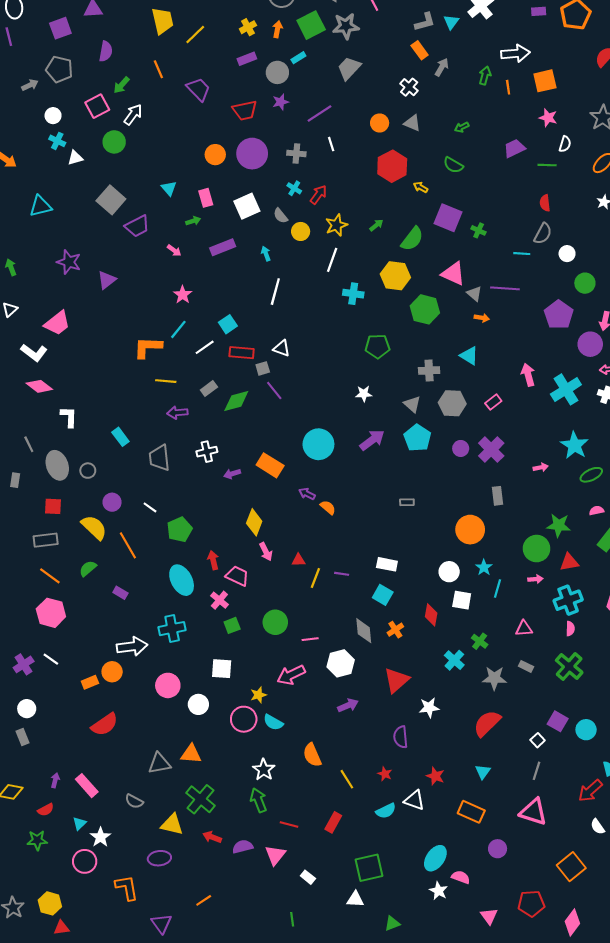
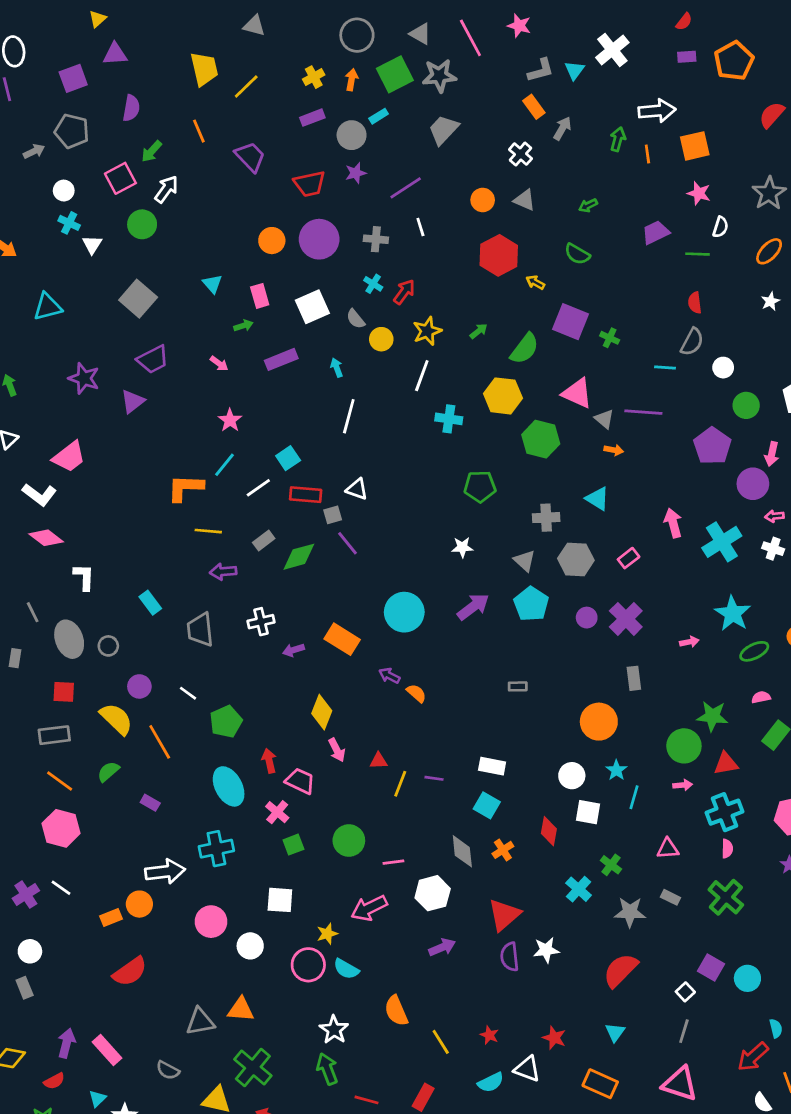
white triangle: (75, 158) -> (92, 245), turned -42
purple trapezoid: (137, 226) -> (153, 359), moved
purple semicircle: (401, 737) -> (510, 957), moved
purple arrow: (55, 780) -> (66, 1043), size x1.5

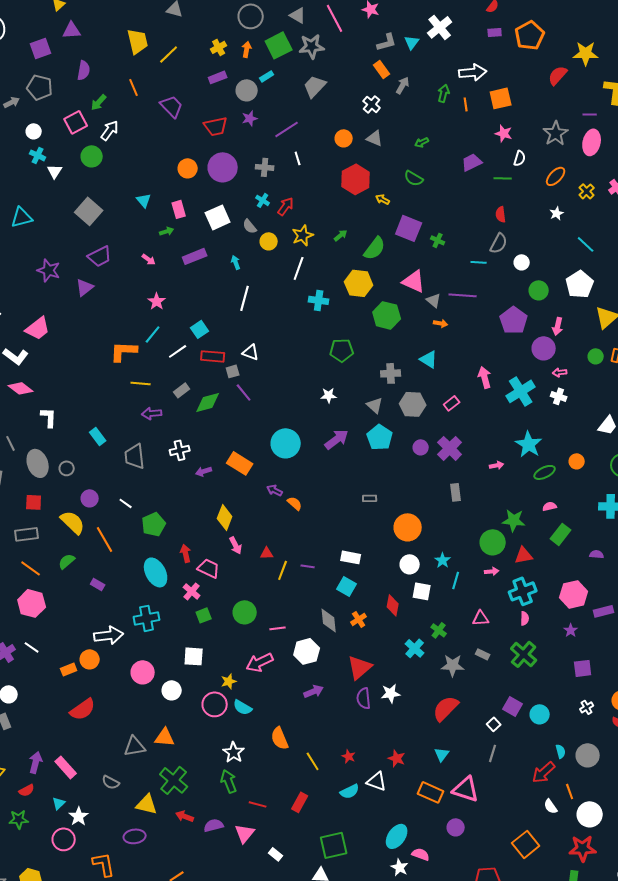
orange circle: (599, 722) -> (408, 527), moved
pink triangle: (680, 1084) -> (466, 789), moved

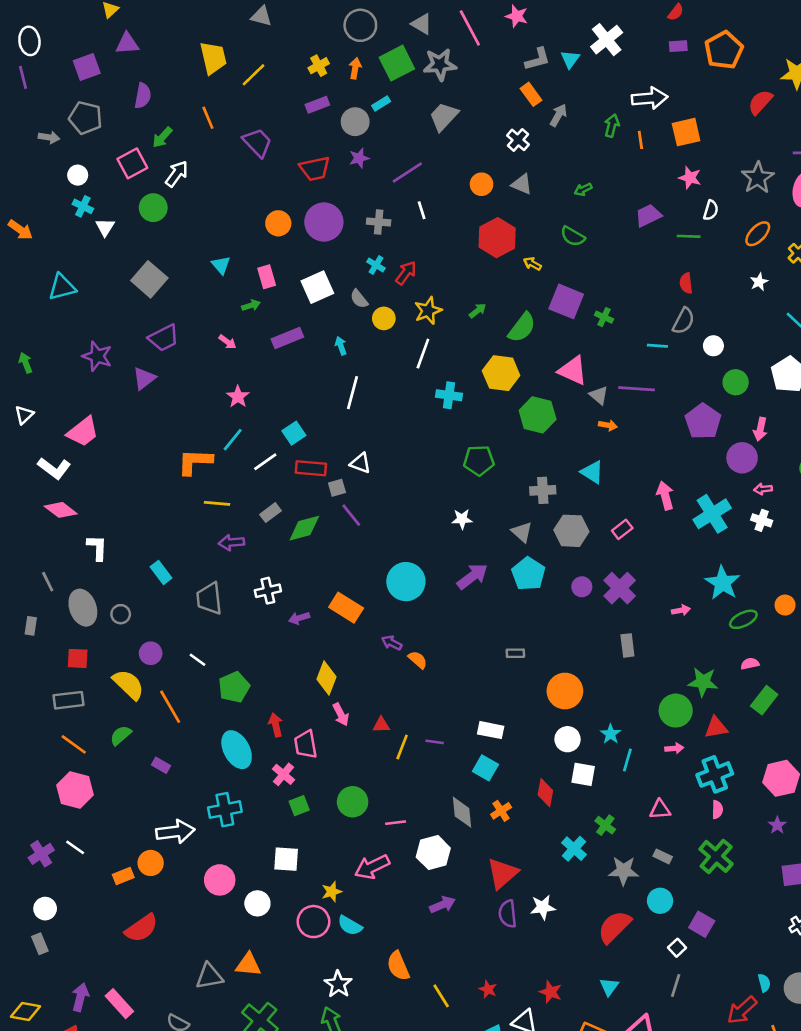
gray arrow: (12, 102) -> (49, 137), turned 35
pink trapezoid: (209, 568) -> (306, 744), turned -125
cyan circle: (540, 714) -> (660, 901), moved

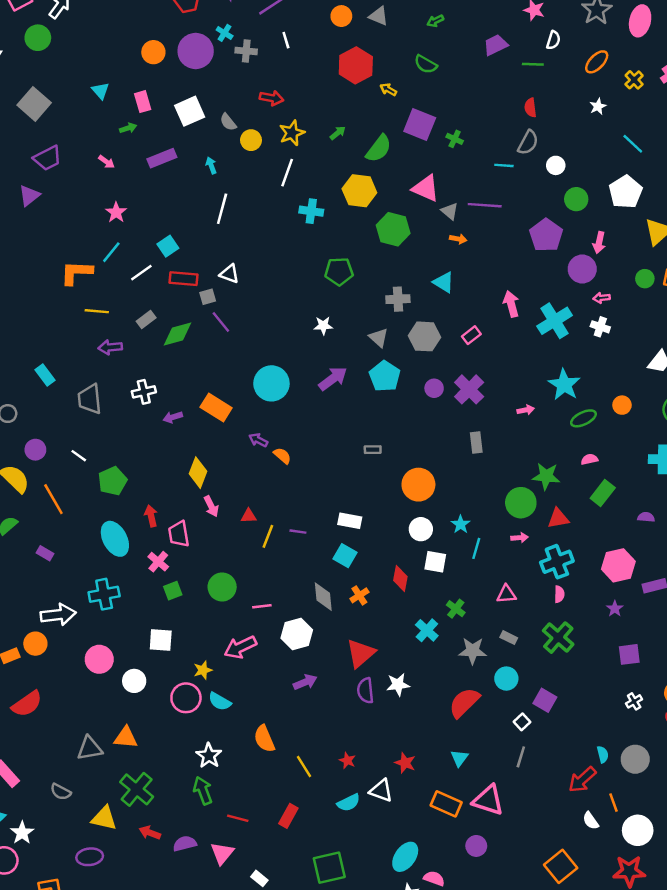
cyan cross: (376, 265) -> (225, 33), moved
red arrow: (406, 273) -> (271, 98), turned 65

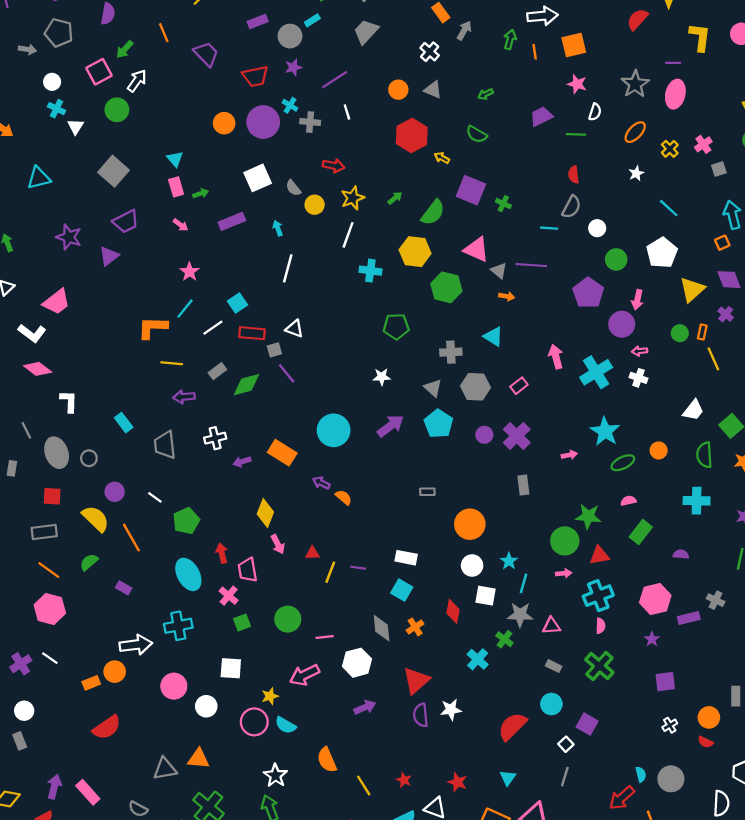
pink rectangle: (143, 102) -> (176, 187), moved
gray star: (473, 651) -> (520, 615), moved

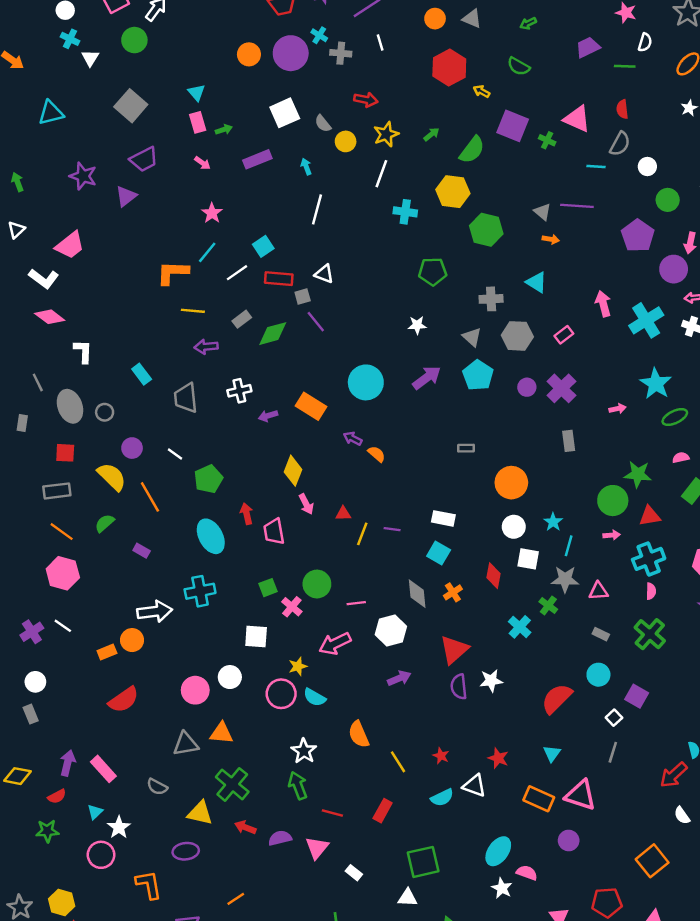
pink triangle: (477, 249) -> (577, 119), moved
pink cross: (229, 596) -> (292, 607), moved
pink circle: (174, 686) -> (195, 690), moved

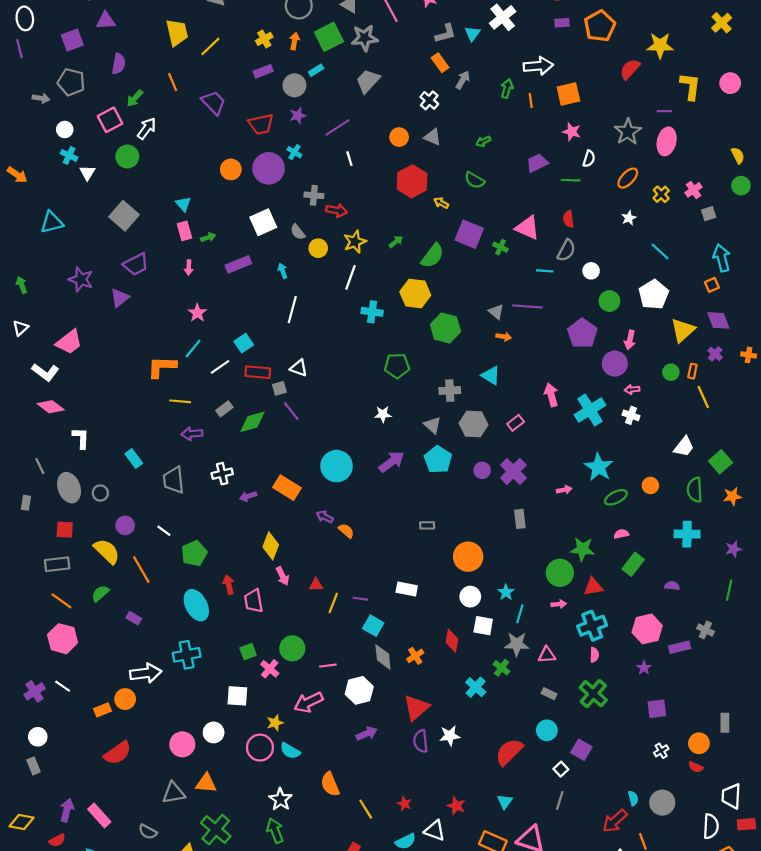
gray cross: (341, 53) -> (314, 195), moved
pink arrow: (202, 163) -> (189, 268), turned 56
cyan square: (439, 553) -> (373, 626), moved

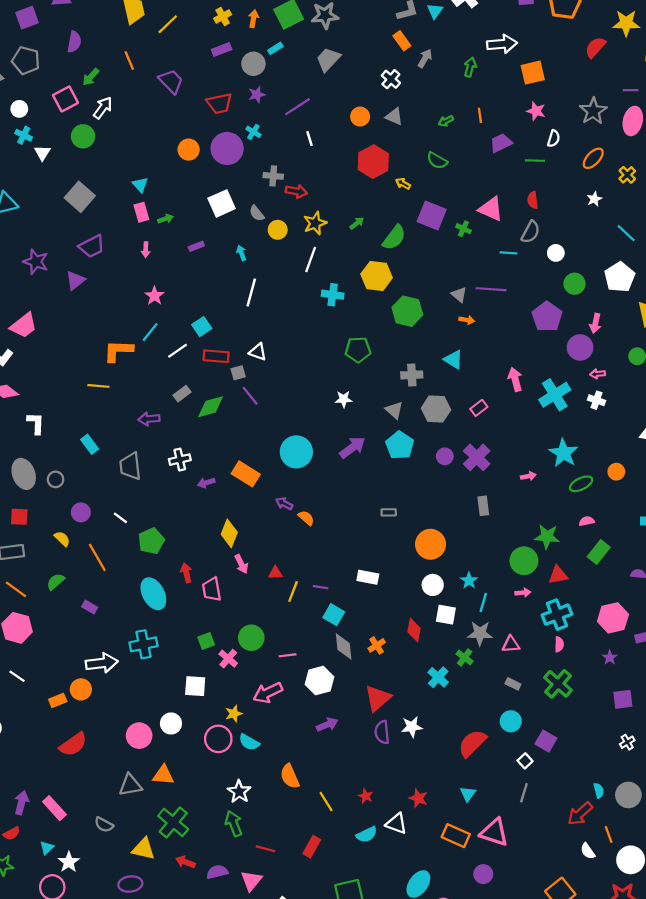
orange line: (531, 100) -> (480, 115), moved
purple rectangle: (238, 264) -> (196, 246), size x0.6
yellow line: (180, 401) -> (98, 386), moved
yellow semicircle: (107, 551) -> (62, 539), size x0.6

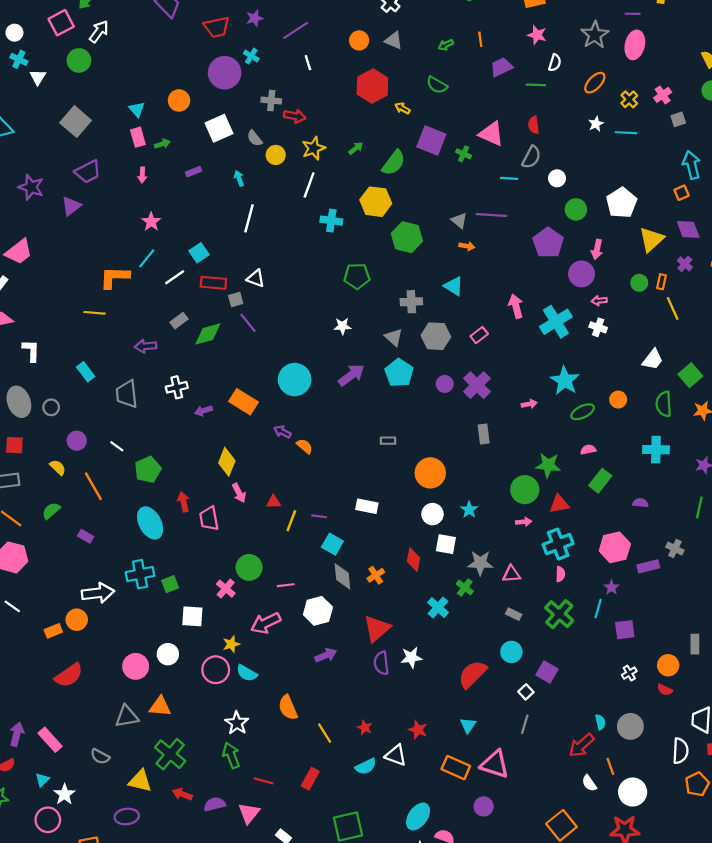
orange circle: (189, 150) -> (179, 100), moved
cyan line: (626, 233) -> (626, 133), moved, turned -40
cyan line: (483, 603) -> (598, 609), moved
green square: (206, 641) -> (170, 584), moved

